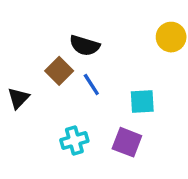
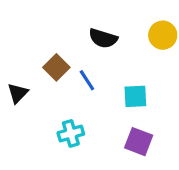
black semicircle: (85, 46) -> (103, 38), moved
purple square: (127, 142) -> (139, 142), moved

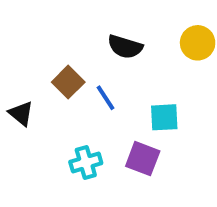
black triangle: (18, 93) -> (21, 113), turned -35
purple square: (139, 142) -> (143, 159), moved

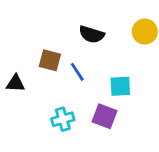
brown square: (68, 82) -> (50, 60), turned -30
black triangle: (21, 113) -> (15, 83), turned -36

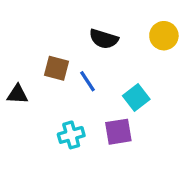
cyan square: (120, 86) -> (136, 98), turned -35
purple square: (105, 116) -> (118, 132), turned -30

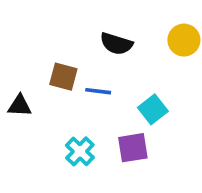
blue line: (87, 81) -> (98, 91), turned -50
cyan cross: (71, 135) -> (80, 151), turned -30

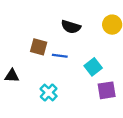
black triangle: (20, 106) -> (12, 76), moved
purple square: (133, 148) -> (107, 90), moved

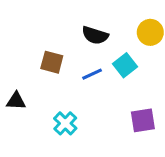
blue line: (60, 56) -> (92, 74), moved, turned -32
cyan square: (93, 67) -> (125, 65), moved

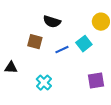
black semicircle: (95, 35) -> (52, 22), moved

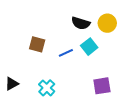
black semicircle: (52, 22) -> (81, 23), moved
black triangle: (11, 68) -> (12, 84), moved, turned -32

